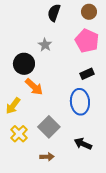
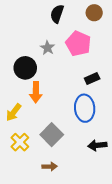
pink pentagon: (87, 41) -> (78, 43), moved
orange arrow: (34, 87) -> (36, 92), turned 48
black arrow: (83, 144) -> (97, 145), moved, turned -30

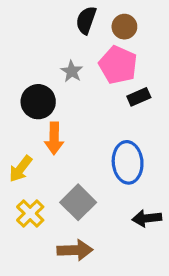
brown circle: (94, 13) -> (124, 27), moved
black rectangle: (92, 78) -> (139, 97), moved
brown arrow: (50, 167) -> (75, 250), size x1.5

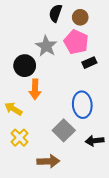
gray star: (72, 71) -> (46, 46), size x1.5
yellow arrow: (21, 169) -> (13, 109), turned 84
gray square: (78, 202) -> (64, 130), moved

